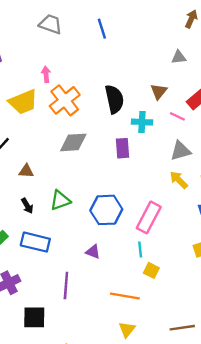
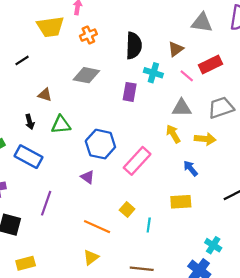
gray triangle: (179, 57) -> (202, 23), size x1.5
orange cross: (65, 100) -> (88, 35), size x0.6
brown triangle: (26, 171) -> (45, 95), moved
cyan line: (140, 250) -> (149, 225), moved
purple triangle: (93, 252) -> (88, 177), moved

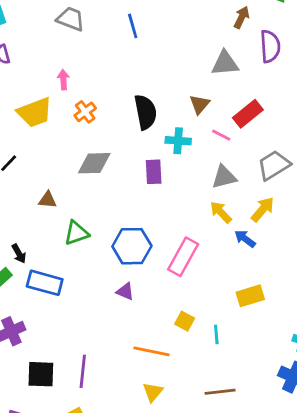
black arrow: (30, 122) -> (19, 254), moved
yellow arrow: (205, 139) -> (263, 209), turned -42
blue arrow: (191, 168) -> (245, 239), moved
purple line: (46, 203) -> (83, 371), moved

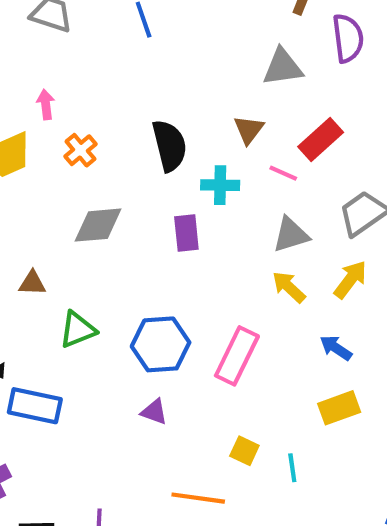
blue arrow: (245, 239) -> (336, 348), moved

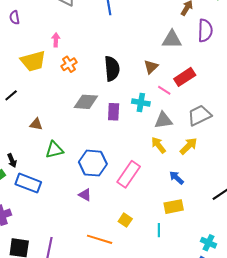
cyan cross: (220, 185) -> (141, 103), moved
gray diamond: (98, 225) -> (86, 102), moved
cyan line: (292, 468) -> (159, 230), moved

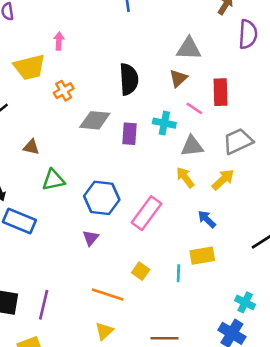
gray triangle: (172, 39) -> (189, 49), moved
orange cross: (69, 64) -> (64, 91), moved
red rectangle: (185, 77) -> (221, 92), turned -60
purple triangle: (85, 195) -> (91, 238), turned 40
cyan line: (159, 230) -> (178, 273), moved

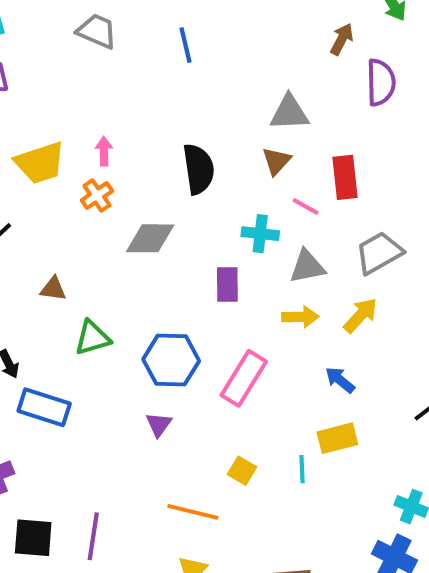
pink arrow: (59, 41) -> (104, 151), moved
purple rectangle: (129, 134) -> (227, 285), moved
yellow arrow: (185, 177) -> (300, 317), turned 130

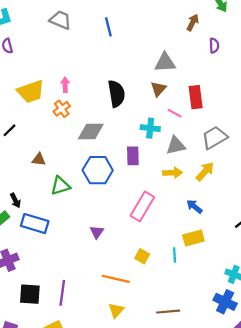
purple semicircle: (381, 82) -> (214, 46), size x0.6
blue hexagon: (171, 360) -> (98, 170), moved

